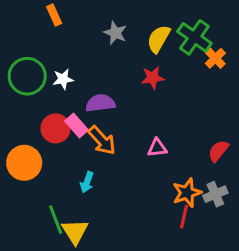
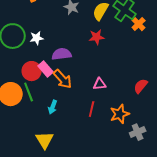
gray cross: (215, 194) -> (138, 132), moved
red line: (184, 217) -> (92, 109), moved
green line: (56, 220) -> (29, 92), moved

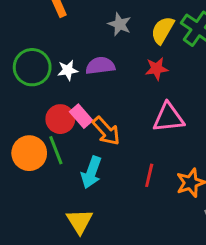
purple semicircle: (62, 54) -> (100, 66), moved
pink triangle: (100, 84) -> (168, 118), moved, size x1.6
cyan arrow: (53, 107) -> (91, 172), size x1.5

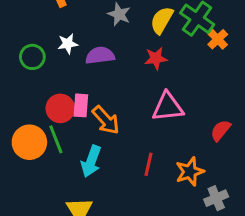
green circle: (32, 67) -> (32, 57), size x0.7
white star: (68, 70) -> (68, 44), moved
pink rectangle: (81, 116) -> (81, 105), turned 45

